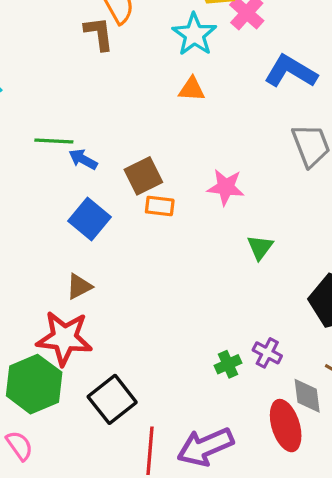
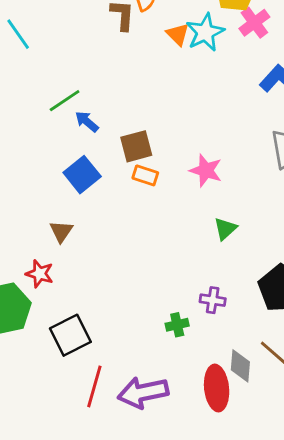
orange triangle: (192, 89) -> (178, 34), moved, turned 30
green line: (54, 141) -> (65, 101), turned -48
brown triangle: (79, 286) -> (61, 231), turned -40
red star: (64, 338) -> (40, 274), size x0.6
purple cross: (267, 353) -> (213, 300), moved, turned -30

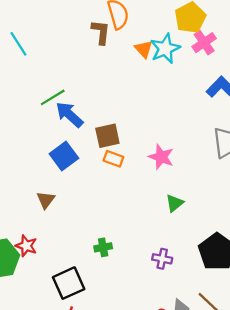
blue arrow: (87, 122) -> (69, 115), size x1.5
red star: (40, 274) -> (26, 246), moved
green cross: (177, 325) -> (103, 247), moved
black square: (70, 335) -> (69, 283), moved

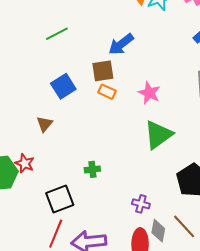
blue arrow: (69, 115) -> (121, 44), moved, turned -84
green triangle: (174, 203) -> (158, 135), size x1.8
purple cross: (162, 259) -> (141, 204), moved

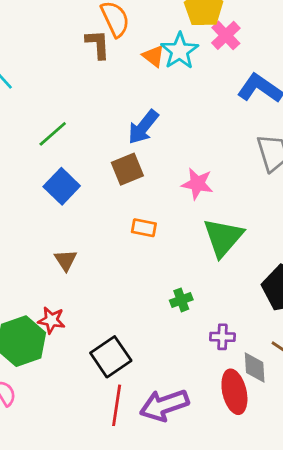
blue square: (63, 86) -> (62, 186), moved
orange rectangle: (107, 92) -> (144, 228), moved
green cross: (92, 169) -> (181, 300), moved

